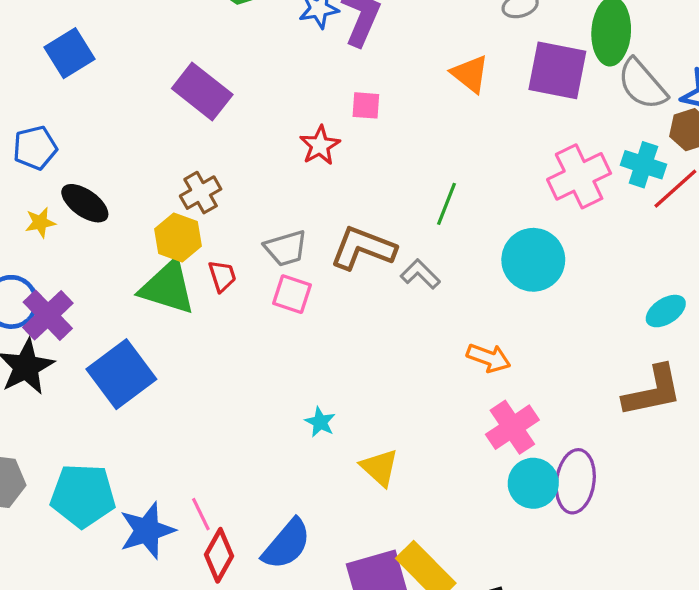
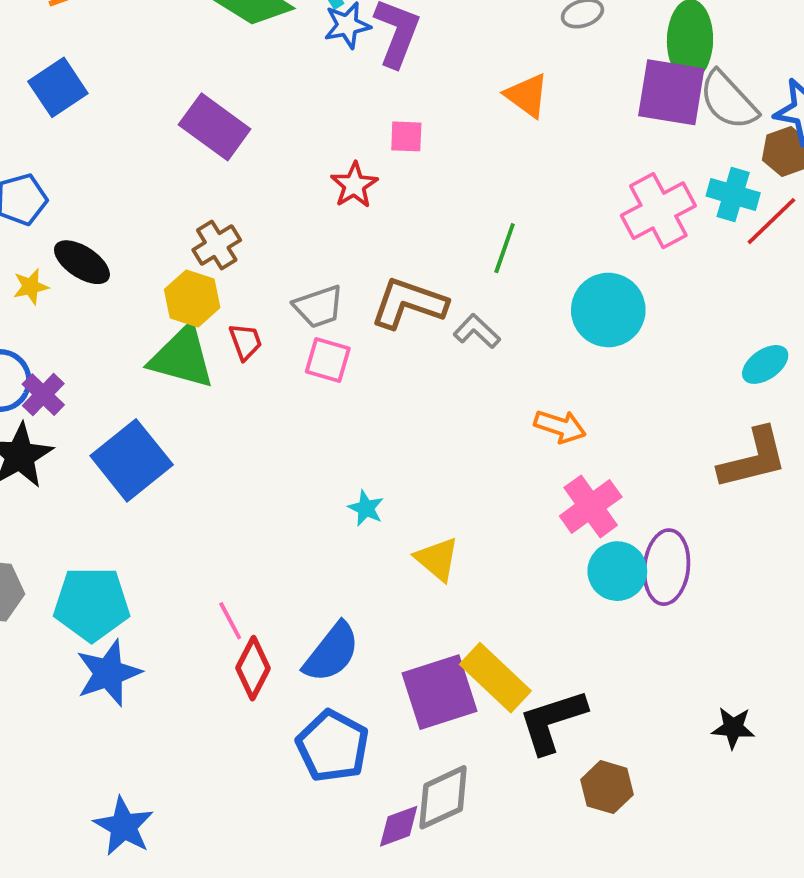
purple square: (557, 70) -> (671, 92), moved
purple cross: (48, 315) -> (43, 395), size x0.7
blue star: (147, 530) -> (108, 673), moved

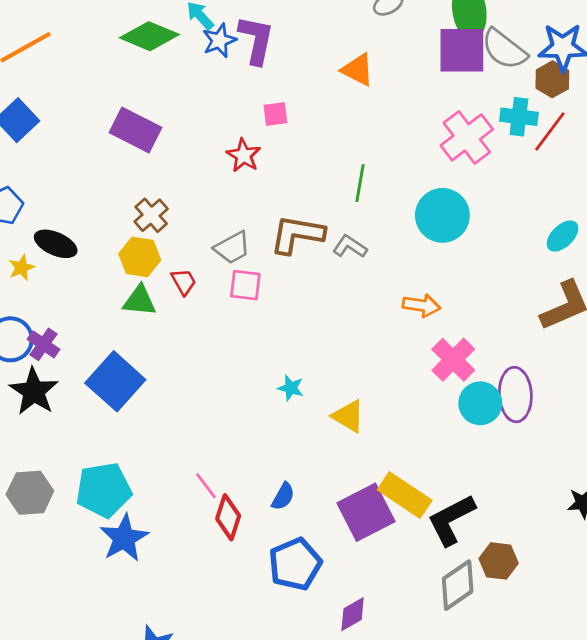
green triangle: (182, 357) -> (140, 301), size x0.7
blue semicircle: (332, 652) -> (283, 496), size x0.6
blue pentagon: (333, 746) -> (295, 564), turned 30
gray diamond: (443, 797) -> (458, 585), moved

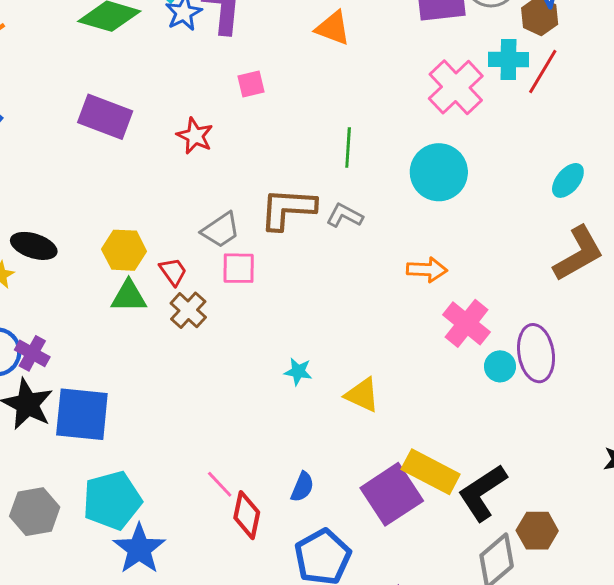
red star: (244, 155) -> (195, 136), moved
brown cross: (151, 215) -> (188, 310), moved
blue square: (115, 381) -> (82, 414), moved, turned -30
cyan circle: (480, 403) -> (500, 366), size x0.7

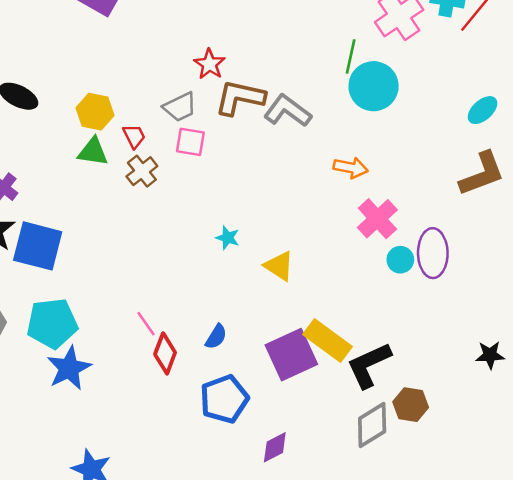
red star: (195, 136) -> (210, 64), moved
green line: (348, 147) -> (351, 56), moved
gray L-shape: (345, 216) -> (288, 111), size x1.5

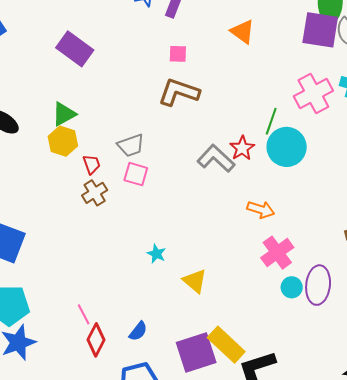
red star: (210, 64) -> (242, 148), moved
brown L-shape: (240, 98) -> (179, 92), moved
green triangle: (93, 152) -> (64, 114), moved, turned -44

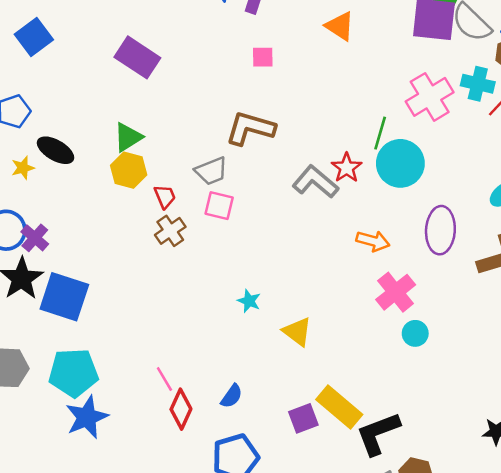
brown L-shape: (179, 92) -> (250, 128), moved
purple ellipse: (318, 285) -> (440, 230), moved
purple square: (196, 353) -> (303, 418), size x0.6

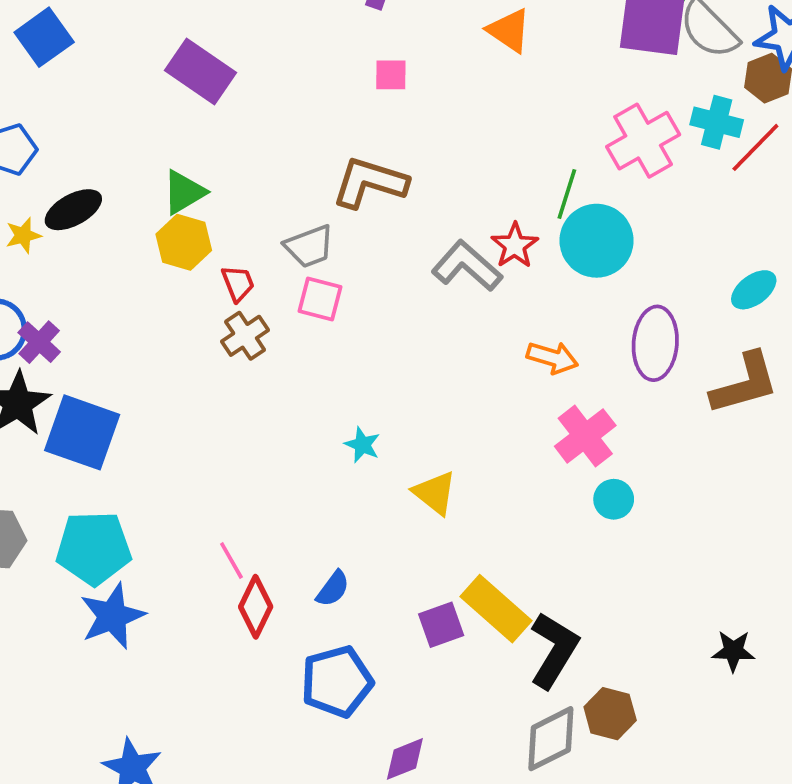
black ellipse: (55, 150) -> (73, 210), turned -60
black L-shape: (378, 434) -> (554, 650), turned 141

